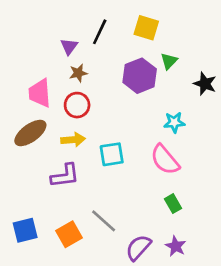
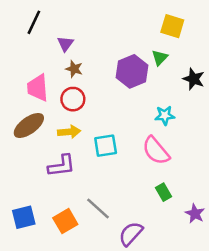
yellow square: (146, 28) -> (172, 26), moved
black line: (100, 32) -> (34, 22), moved
brown star: (78, 73) -> (74, 69), turned 30
purple star: (176, 246) -> (195, 214), moved

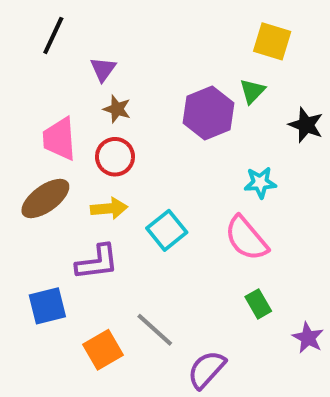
cyan square: (106, 146) -> (167, 230), turned -30
blue square: (24, 217) -> (47, 306), moved

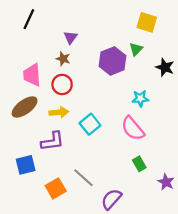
purple triangle: (103, 69) -> (71, 37), moved

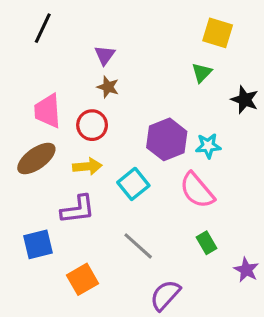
brown star: (63, 59) -> (108, 87), moved
purple hexagon: (112, 61) -> (167, 139), moved
gray line: (84, 178) -> (138, 246), moved

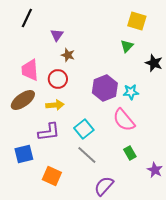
purple triangle: (105, 55) -> (57, 35), moved
cyan square: (133, 184) -> (84, 129), moved
orange square: (83, 279) -> (52, 176), turned -36

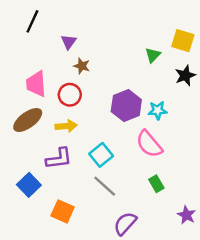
yellow square: (137, 21) -> (183, 41), moved
black star: (154, 63) -> (185, 75), turned 30
blue square: (24, 154) -> (29, 185), turned -30
purple star: (155, 170) -> (186, 215), moved

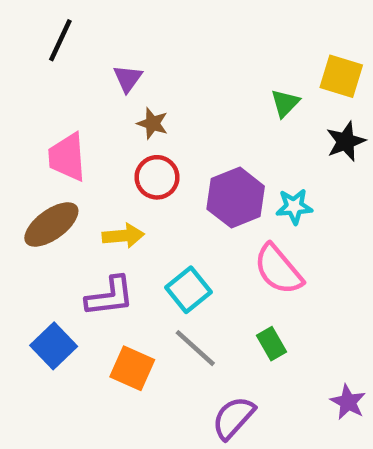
red circle: (70, 95) -> (157, 177), moved
green rectangle: (156, 184) -> (272, 344), moved
orange square: (63, 211) -> (132, 368), moved

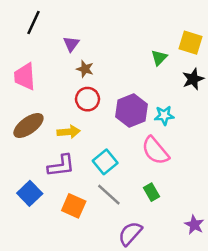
pink trapezoid: (67, 157) -> (25, 77), moved

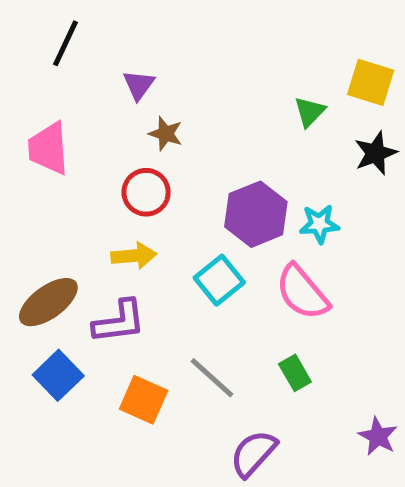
red circle: (88, 99) -> (146, 192), moved
brown ellipse: (28, 126) -> (48, 302), moved
cyan square: (105, 162) -> (219, 280), moved

